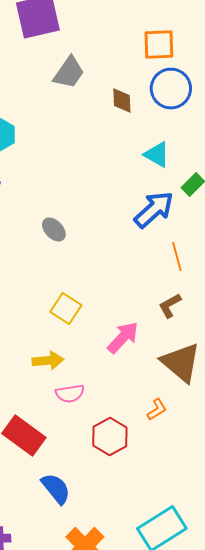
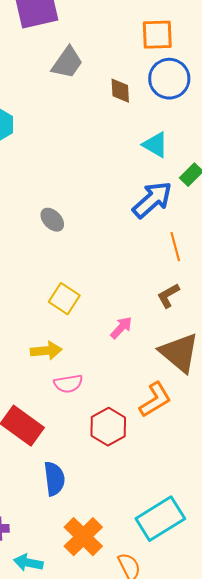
pink arrow: (123, 338) -> (121, 328), size x0.7
orange L-shape: (157, 410) -> (155, 400), size x1.6
blue semicircle: (56, 488) -> (54, 479), turned 32

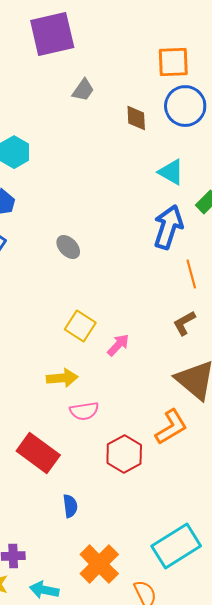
gray trapezoid: (67, 63) -> (83, 90), size x0.7
blue arrow: (152, 200) -> (168, 227), turned -30
pink arrow: (121, 328) -> (118, 345), moved
blue semicircle: (54, 479) -> (70, 506), size x0.7

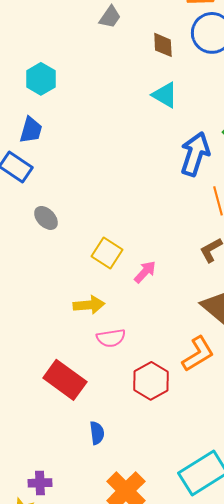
cyan triangle: (171, 172) -> (165, 95), moved
gray ellipse: (68, 247) -> (46, 218), moved

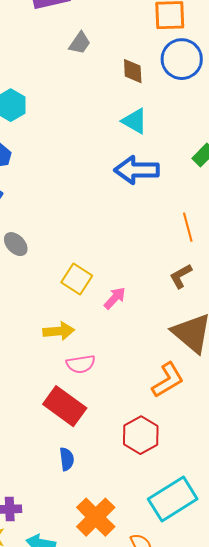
blue arrow: (195, 154) -> (137, 170), moved, turned -108
red rectangle: (65, 380) -> (65, 406), moved
red hexagon: (151, 381) -> (141, 435), moved

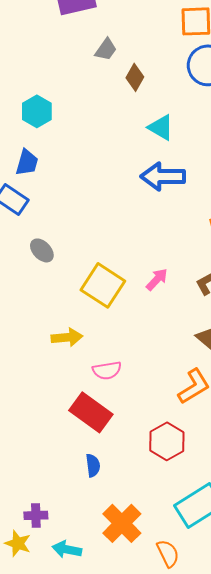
brown diamond: (133, 71) -> (135, 77), moved, turned 32
yellow square: (77, 279) -> (103, 285), size x1.4
pink arrow: (115, 298) -> (157, 279), moved
yellow arrow: (59, 331) -> (67, 337), moved

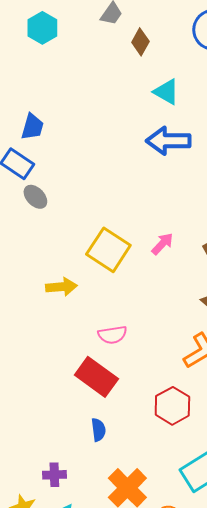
cyan hexagon: (37, 111) -> (42, 28), moved
gray ellipse: (42, 250) -> (35, 197), moved
yellow arrow: (67, 337) -> (61, 287), moved
purple cross: (36, 515) -> (54, 475), moved

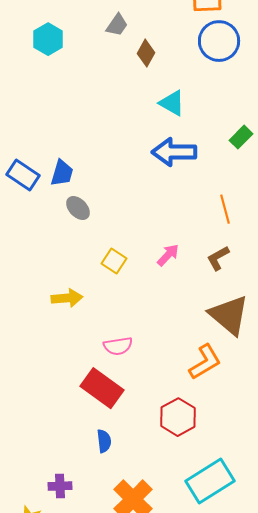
blue trapezoid: (32, 127) -> (62, 173), moved
gray ellipse: (35, 197) -> (78, 208), moved
yellow square: (108, 250) -> (114, 261), size x0.6

